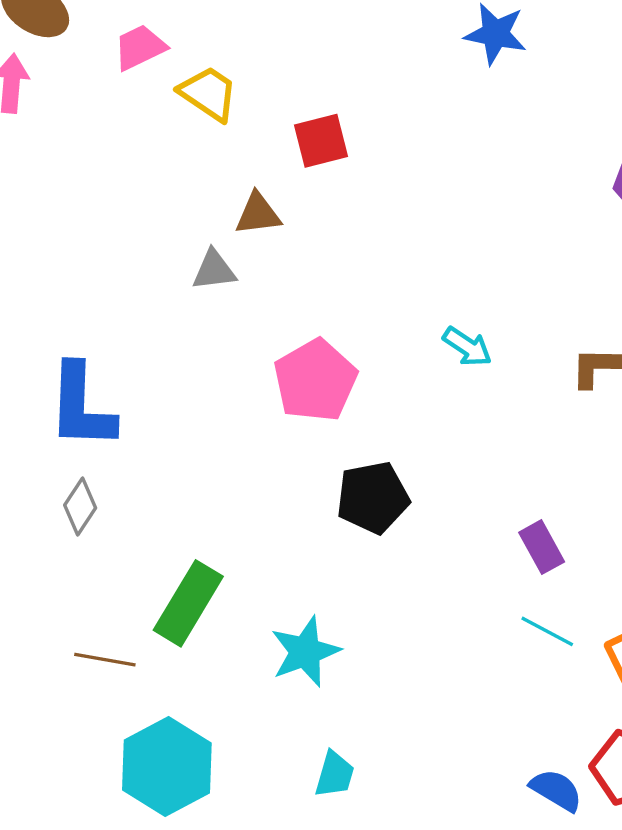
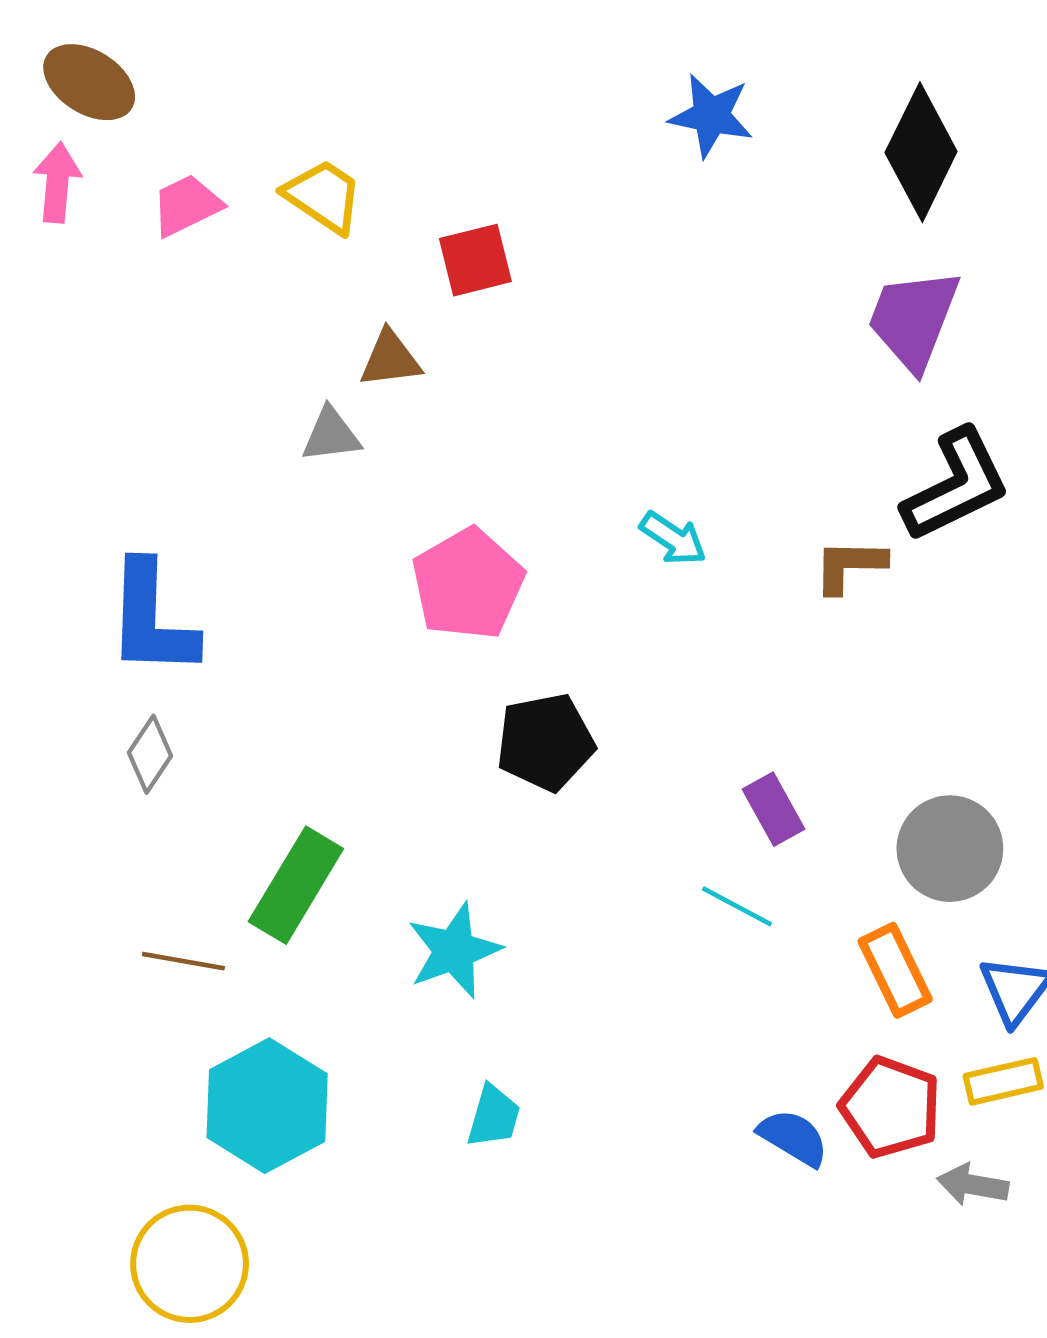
pink trapezoid: (140, 47) -> (186, 205), moved
cyan line: (547, 631) -> (737, 906), moved

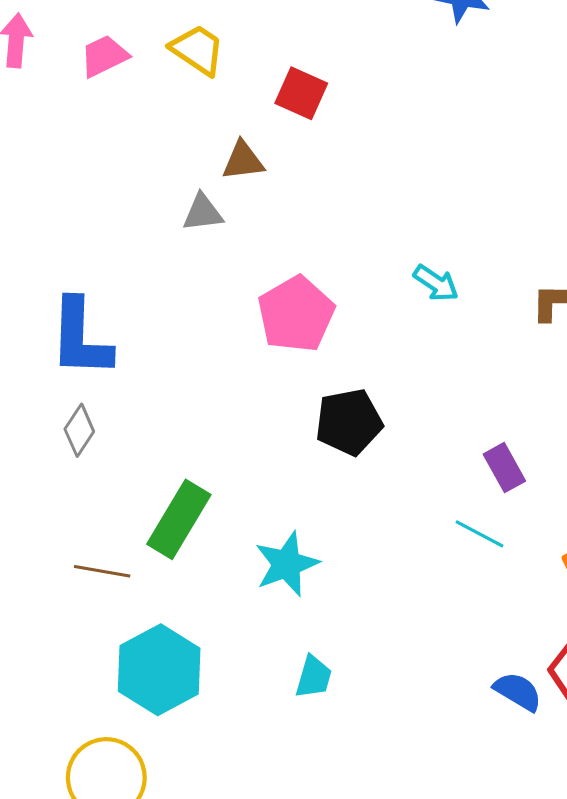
red square: (475, 260) -> (301, 93), turned 38

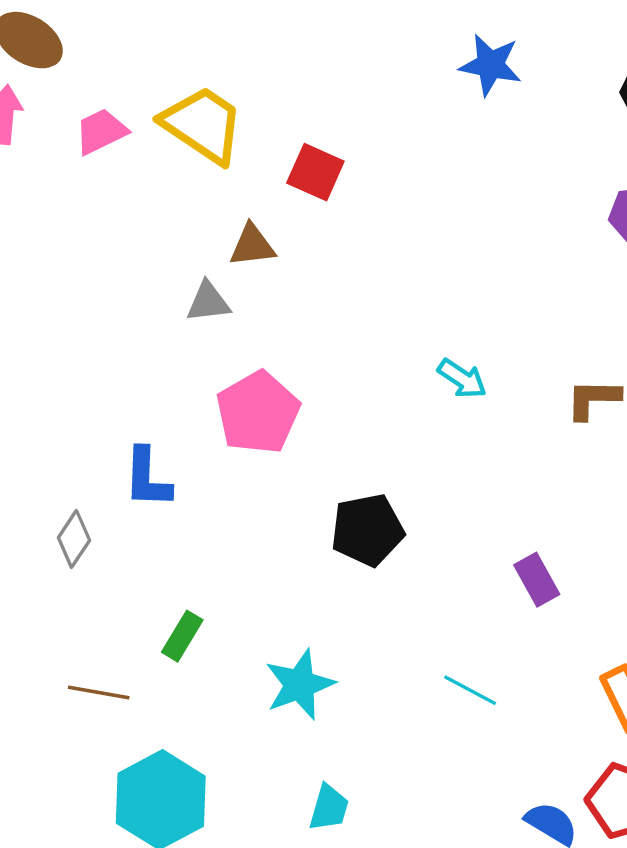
yellow trapezoid: (198, 50) -> (203, 125), size x1.4
pink pentagon: (296, 314) -> (258, 413), moved
blue L-shape: (80, 338) -> (147, 478), moved, size x0.7
green rectangle: (179, 519) -> (182, 636), size x0.6
cyan line: (479, 534) -> (470, 690), moved

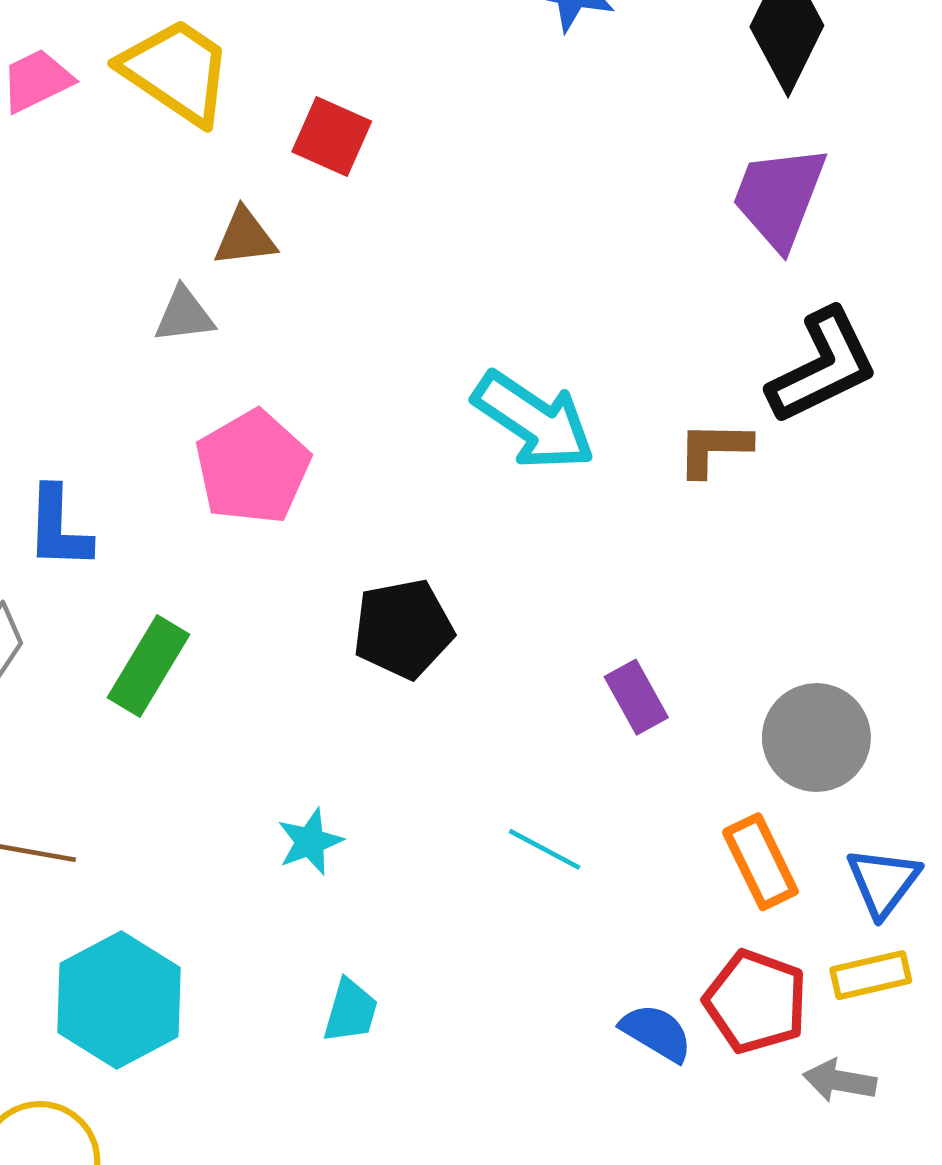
cyan arrow: (462, 379) -> (534, 421), size x1.8
blue L-shape: (147, 478) -> (58, 528), moved
green rectangle: (182, 636) -> (149, 666), moved, size x1.4
cyan star: (300, 685) -> (310, 842), size x0.7

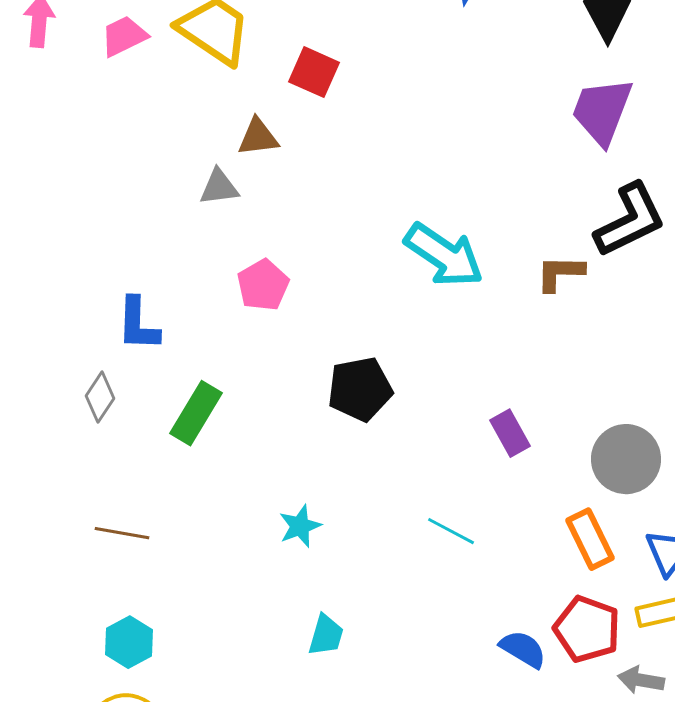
pink pentagon: (253, 467) -> (263, 285), size x0.7
cyan hexagon: (119, 1000) -> (129, 642), moved, size x0.6

